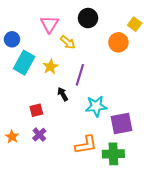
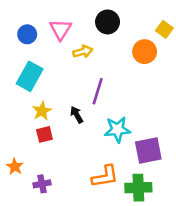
blue circle: (12, 39) -> (27, 34), moved
yellow arrow: (68, 42) -> (83, 52), turned -56
yellow star: (50, 67) -> (42, 111), moved
purple cross: (39, 135) -> (42, 184), moved, turned 32

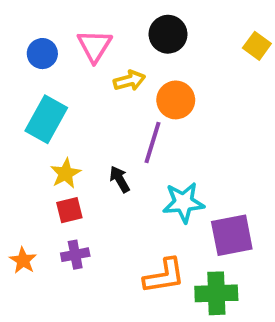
orange circle: (145, 52) -> (176, 100), moved
purple cross: (42, 184) -> (75, 255), moved

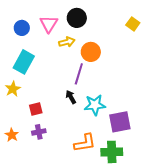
black circle: (168, 34) -> (77, 18), moved
yellow star: (66, 173) -> (13, 89), moved
black arrow: (120, 179) -> (71, 97), moved

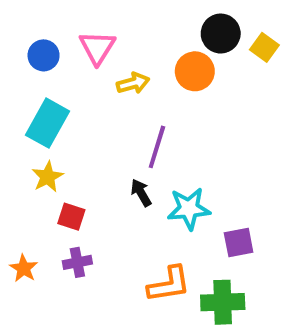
black circle: (77, 18) -> (221, 34), moved
orange circle: (91, 52) -> (195, 71), moved
yellow star: (13, 89) -> (48, 177), moved
red square: (36, 109) -> (71, 217), turned 32
purple square: (120, 122) -> (239, 242), size x0.7

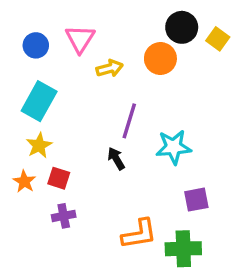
cyan star: (189, 209) -> (174, 147), moved
orange star: (24, 268) -> (24, 181), moved

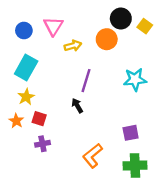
cyan star: (174, 147) -> (135, 79), moved
orange L-shape: (139, 234) -> (93, 156), turned 150
green cross: (183, 249) -> (135, 166), moved

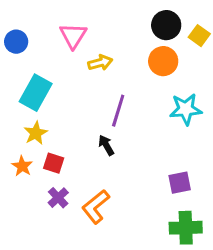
blue circle: (24, 30) -> (16, 42), moved
orange circle: (107, 39) -> (163, 61), moved
purple cross: (42, 144) -> (58, 198), turned -32
orange L-shape: (93, 156) -> (96, 207), moved

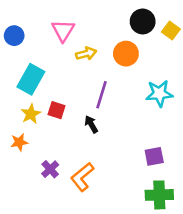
orange circle: (163, 61) -> (126, 54), moved
red square: (54, 163) -> (57, 110), moved
orange star: (22, 166) -> (19, 142), turned 30

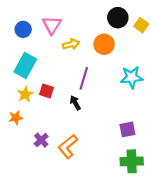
blue circle: (14, 36) -> (23, 29), moved

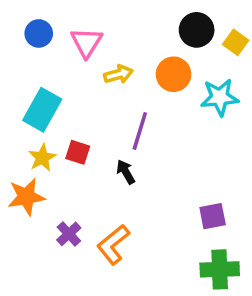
blue circle: (23, 29) -> (39, 33), moved
cyan star: (132, 77) -> (220, 97), moved
orange star: (16, 118) -> (26, 197), size x1.5

